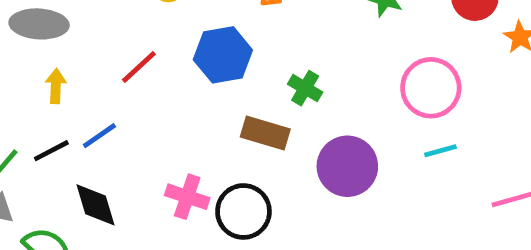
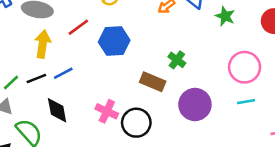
blue hexagon: (223, 55) -> (114, 41), moved
red line: (139, 67) -> (78, 27), moved
yellow arrow: (56, 86) -> (43, 44), size x1.5

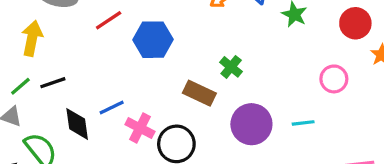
yellow arrow: (43, 44) -> (32, 38), moved
pink circle: (245, 67) -> (334, 79), moved, size x0.7
blue line: (63, 73) -> (112, 108), moved
cyan line: (246, 102) -> (303, 123), moved

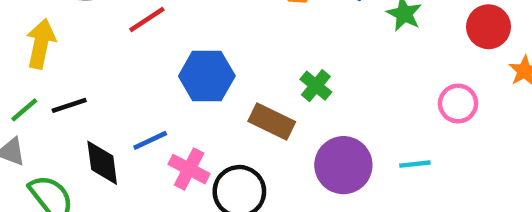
blue hexagon: (153, 40) -> (207, 76), moved

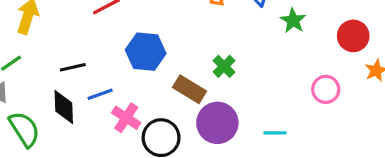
black line: (69, 105) -> (73, 67), moved
cyan line: (415, 164) -> (275, 133), moved
purple circle: (343, 165) -> (217, 123), moved

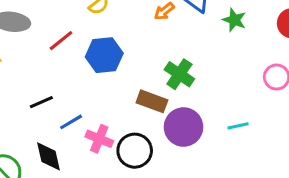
blue hexagon: (146, 52) -> (104, 55), moved
green cross: (224, 66) -> (179, 74), size x1.4
black diamond: (64, 107) -> (49, 156), moved

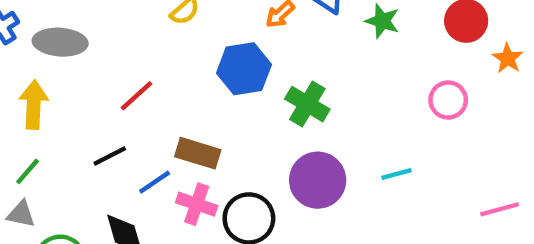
red line: (61, 41) -> (136, 96), moved
blue hexagon: (104, 55) -> (244, 69), moved
brown rectangle: (152, 101) -> (198, 153), moved

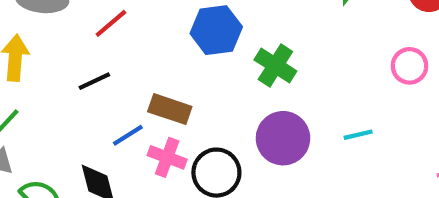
red line: (136, 96) -> (111, 23), moved
black line: (110, 156) -> (94, 81), moved

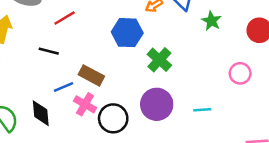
black line: (94, 81) -> (49, 51), turned 30

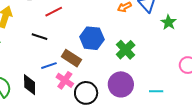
blue hexagon: (127, 33) -> (92, 38), moved

